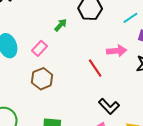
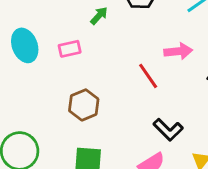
pink rectangle: (40, 48) -> (70, 49), turned 35
brown hexagon: (42, 79) -> (84, 105), moved

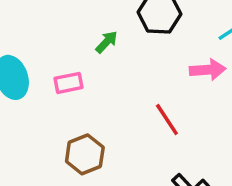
pink arrow: (178, 51) -> (208, 70), moved

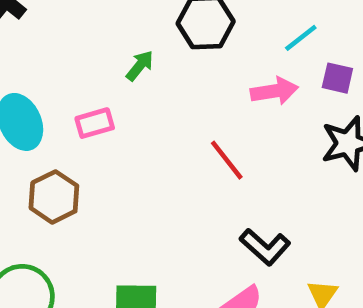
brown hexagon: (85, 154) -> (54, 197), moved

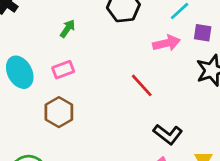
green arrow: (140, 66) -> (68, 29), moved
brown hexagon: (54, 197) -> (59, 112), moved

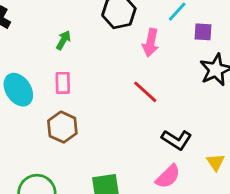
pink arrow: (166, 43) -> (151, 43), moved, turned 120
pink rectangle: (63, 70) -> (63, 83), turned -65

